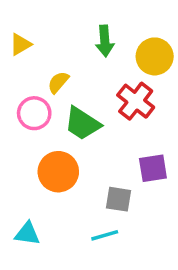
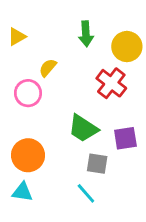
green trapezoid: (82, 124) -> (83, 128), moved
orange circle: (58, 172) -> (28, 155), moved
cyan line: (105, 235) -> (86, 193), turned 65

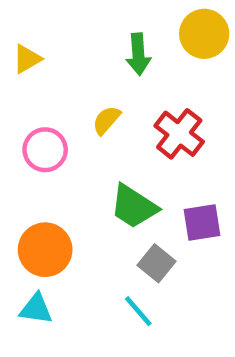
yellow circle: (127, 47) -> (204, 34), moved
yellow semicircle: (48, 68) -> (106, 120), moved
gray square: (97, 164) -> (156, 263), turned 30

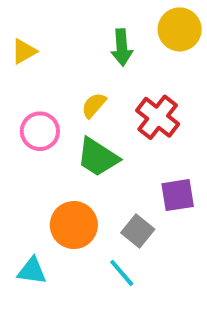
green trapezoid: (134, 207) -> (98, 157), moved
orange circle: (45, 250) -> (74, 225), moved

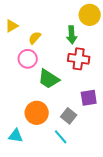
green arrow: (122, 47) -> (72, 35), moved
yellow semicircle: (94, 105) -> (35, 38), moved
red cross: (158, 117) -> (79, 59), turned -30
pink circle: (40, 131) -> (28, 59), moved

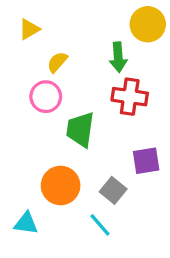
yellow triangle: (12, 26) -> (29, 29), moved
green trapezoid: (49, 79) -> (80, 130), turned 65

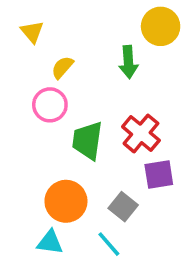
yellow triangle: (29, 29) -> (32, 32), turned -40
red cross: (130, 97) -> (141, 133), moved, turned 32
cyan triangle: (26, 223) -> (50, 242), moved

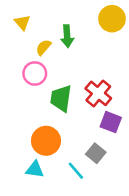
green arrow: (128, 62) -> (67, 36), moved
purple square: (159, 174) -> (111, 122), turned 30
gray square: (123, 207) -> (96, 153), moved

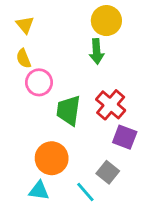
yellow circle: (112, 19) -> (106, 21), moved
green arrow: (67, 36) -> (97, 51), moved
yellow semicircle: (43, 47) -> (24, 58), moved, turned -63

